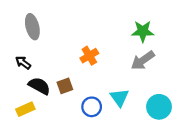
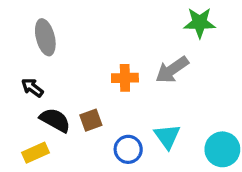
green star: (143, 31) -> (200, 23), moved
orange cross: (89, 56) -> (125, 78), turned 30
gray arrow: (143, 60) -> (172, 70), moved

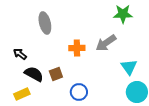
gray ellipse: (45, 37) -> (45, 23), moved
cyan triangle: (167, 136) -> (129, 67), moved

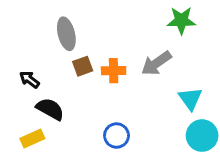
brown square: (56, 74) -> (83, 66), moved

